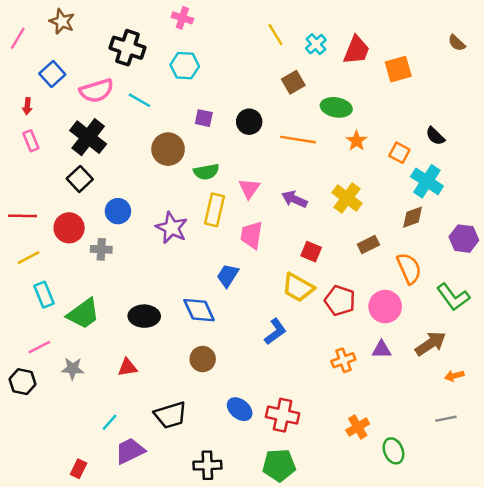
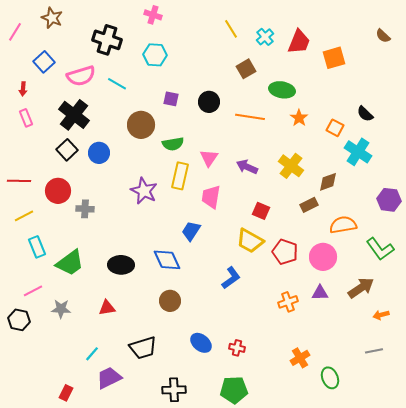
blue circle: (118, 211) -> (99, 153), moved
brown diamond: (413, 217) -> (328, 182), moved
orange semicircle: (409, 268) -> (343, 225), turned -76
red cross: (283, 415) -> (237, 348), size x0.6

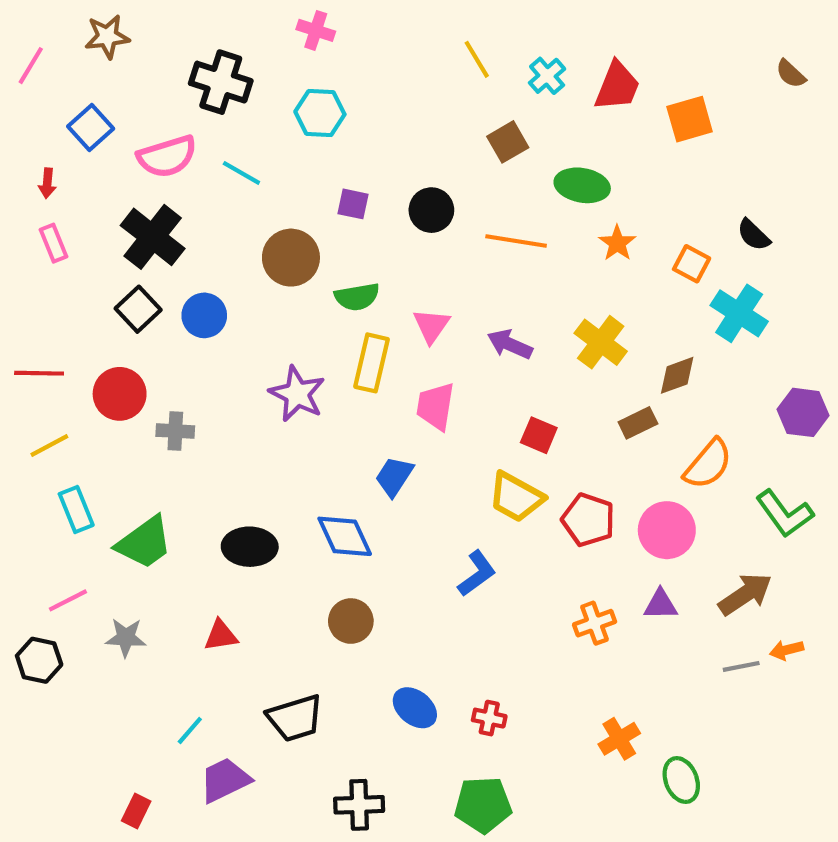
brown star: (52, 18) -> (107, 37), turned -30
orange semicircle: (343, 225) -> (708, 464), turned 140
gray line: (374, 351) -> (741, 666), moved

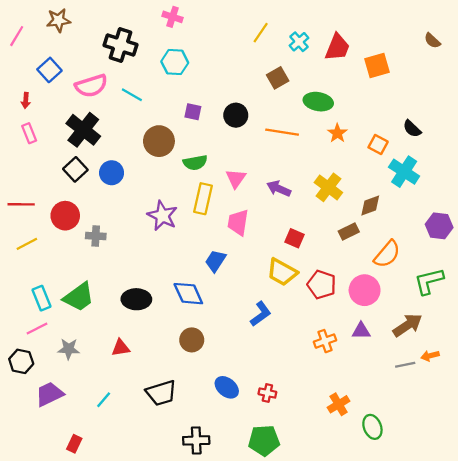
yellow line: (477, 59) -> (261, 33), turned 65
cyan rectangle: (76, 510) -> (42, 298), moved
green L-shape: (785, 514) -> (429, 281), turned 112
purple trapezoid: (225, 780) -> (49, 394), moved

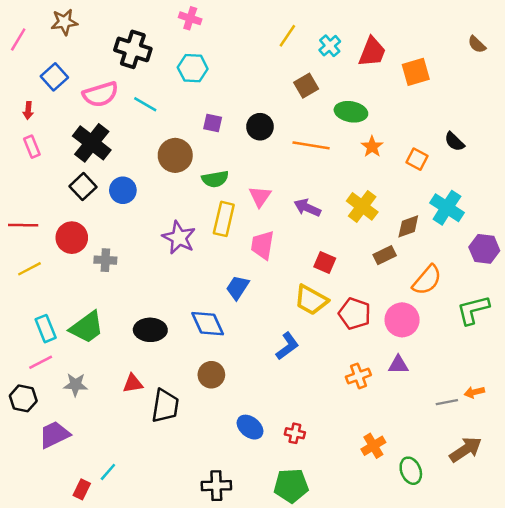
cyan cross: (404, 172) -> (447, 208), moved
brown arrow: (407, 325) -> (466, 449), moved
black trapezoid: (161, 393) -> (165, 406), moved, turned -64
cyan line: (104, 400) -> (108, 472), moved

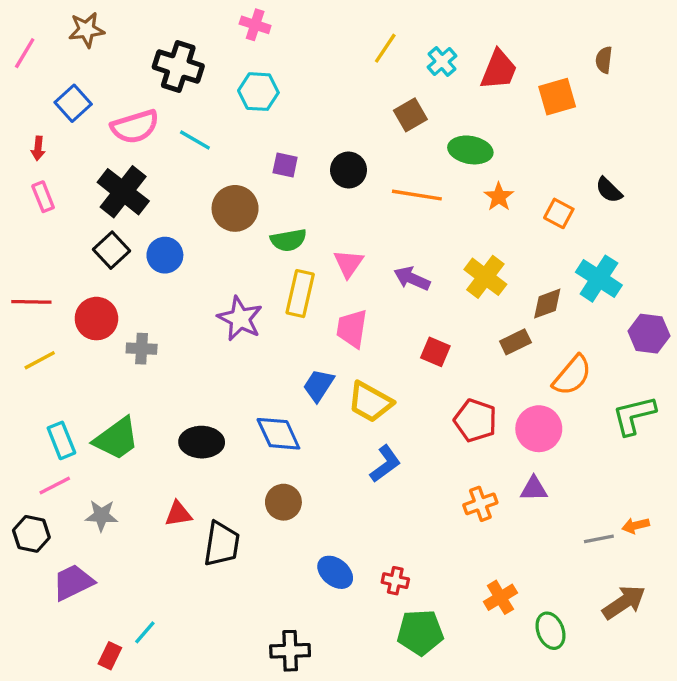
brown semicircle: (477, 44) -> (604, 60), moved, turned 54
yellow trapezoid: (311, 300) -> (370, 402), moved
green pentagon: (291, 486) -> (420, 632), moved

